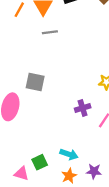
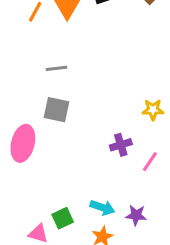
gray line: (50, 32) -> (57, 68), moved
purple star: (94, 171) -> (136, 215), moved

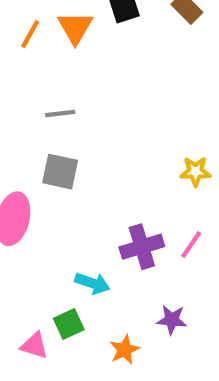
purple cross: (121, 145) -> (142, 247), moved, size x1.4
cyan arrow: (102, 208) -> (92, 283), moved

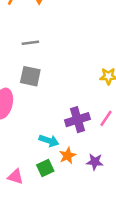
green square: (69, 324) -> (45, 168), moved
orange star: (125, 350) -> (68, 156), moved

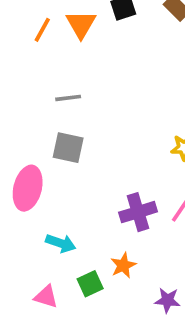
cyan arrow: (49, 141) -> (61, 243), moved
purple star: (95, 162) -> (167, 300), moved

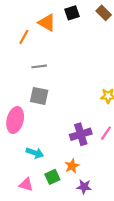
orange triangle: (81, 24) -> (47, 23), turned -30
orange line: (42, 30) -> (24, 37), moved
purple star: (167, 300) -> (84, 187), moved

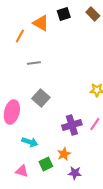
gray square: (39, 96) -> (41, 98), moved, turned 30

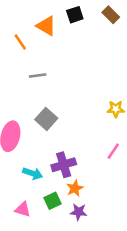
orange line: (20, 36) -> (20, 42), turned -64
purple cross: (72, 125) -> (64, 165), moved
purple star: (75, 173) -> (79, 212), moved

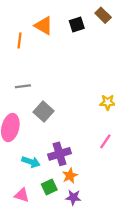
black square: (75, 15) -> (77, 24), moved
orange line: (20, 42) -> (19, 41), turned 42
gray line: (38, 75) -> (23, 86), moved

